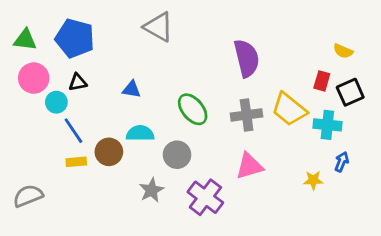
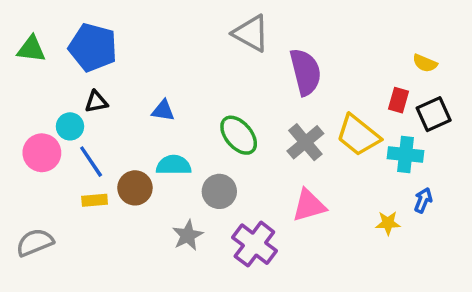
gray triangle: (159, 27) -> (251, 33), moved
pink circle: (34, 78) -> (42, 153), moved
gray cross: (247, 115) -> (305, 142), turned -32

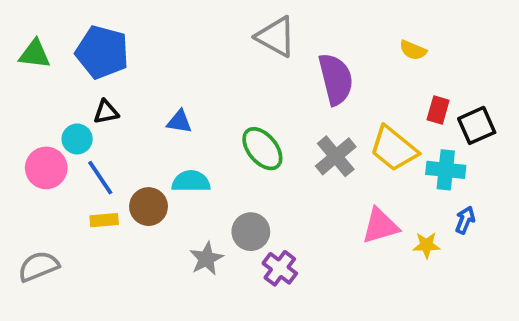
yellow semicircle: (425, 63) -> (413, 50), moved
gray circle: (219, 191) -> (251, 232), moved
pink triangle: (309, 205) -> (380, 226), moved
purple cross: (254, 244) -> (280, 268), size x0.7

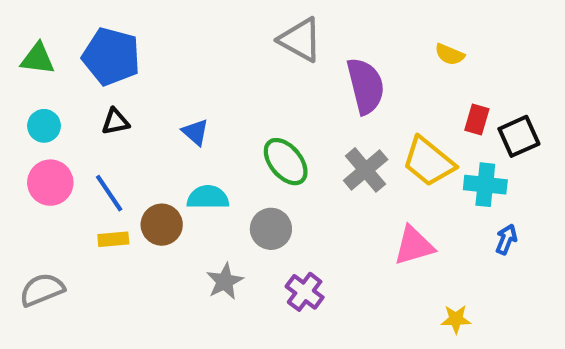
blue triangle: (179, 122) -> (195, 132), turned 32
cyan circle: (77, 139) -> (44, 126), moved
gray circle: (251, 232) -> (271, 229), moved
yellow star: (426, 245) -> (456, 319), moved

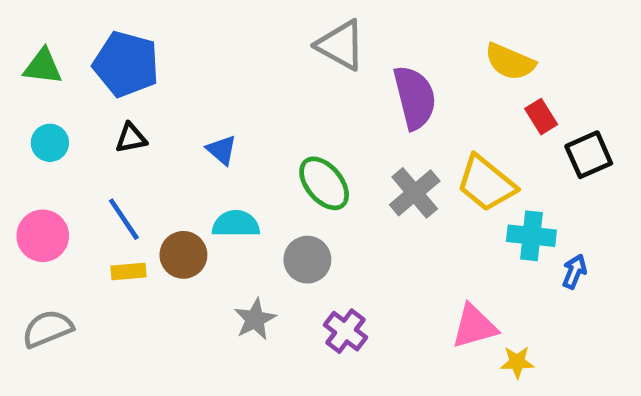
yellow semicircle: (450, 54) -> (510, 62), size x1.5
red rectangle: (477, 120) -> (541, 117), moved, turned -48
pink circle: (50, 183) -> (43, 236), moved
cyan cross: (485, 185) -> (531, 236), moved
pink triangle: (414, 246) -> (474, 326), moved

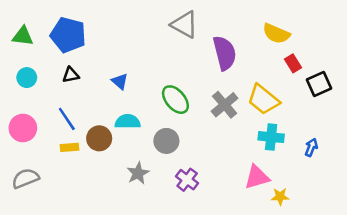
cyan cross: (531, 236) -> (271, 137), moved

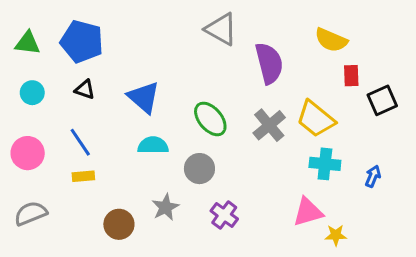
red rectangle: (293, 63) -> (351, 76), turned 30
black triangle: (71, 75) -> (85, 90), turned 30
blue triangle: (120, 81) -> (144, 97), size x1.6
brown circle: (99, 138) -> (119, 224), moved

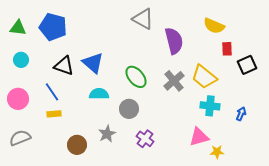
black triangle: (85, 90) -> (64, 66), moved, size x1.5

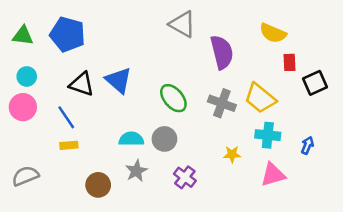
gray cross: (174, 81) -> (222, 103), turned -30
cyan semicircle: (99, 94) -> (131, 139), moved
pink circle: (18, 99) -> (23, 107), moved
pink triangle: (199, 137) -> (273, 175), moved
yellow star: (217, 152) -> (232, 154), moved

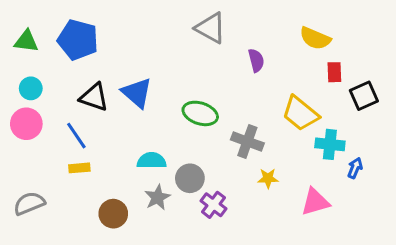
purple semicircle: (222, 52) -> (256, 60), size x0.6
green ellipse: (173, 98) -> (200, 113), turned -32
gray cross: (222, 103) -> (247, 141), moved
cyan cross: (268, 135) -> (330, 144), moved
gray circle: (164, 139) -> (190, 178), moved

